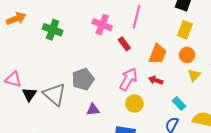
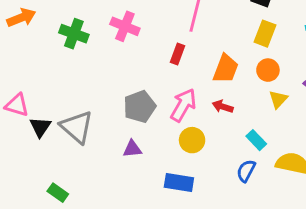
pink cross: (102, 25) -> (125, 26), moved
red rectangle: (124, 44) -> (177, 54), turned 56
gray pentagon: (83, 79) -> (140, 107), moved

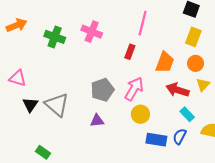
pink triangle: (17, 105) -> (18, 78), moved
red arrow: (223, 107) -> (178, 90), moved, size x1.5
blue rectangle: (179, 182) -> (156, 140), moved

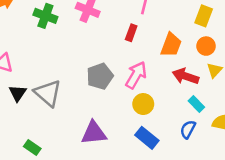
purple triangle: (97, 121) -> (94, 133), moved, size x1.6
blue rectangle: (156, 140) -> (147, 138), moved, turned 30

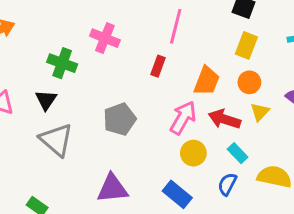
green cross: (45, 16) -> (62, 63), moved
pink arrow: (136, 75) -> (183, 118), moved
black triangle: (18, 93) -> (46, 100), moved
yellow circle: (143, 104) -> (193, 153), moved

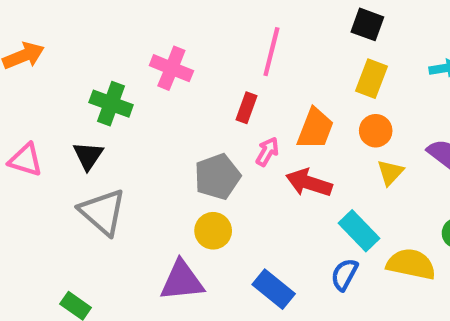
pink arrow: (183, 118) -> (267, 152), moved, size x0.6
gray pentagon: (120, 119) -> (217, 177), moved
red arrow: (224, 119) -> (309, 183), moved
yellow circle: (193, 153) -> (213, 231), moved
cyan rectangle: (238, 153) -> (359, 231), size x1.4

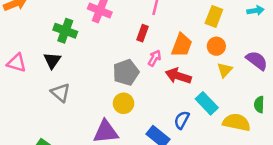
gray triangle: (103, 212) -> (60, 93), size x0.7
blue semicircle: (344, 275) -> (182, 120), moved

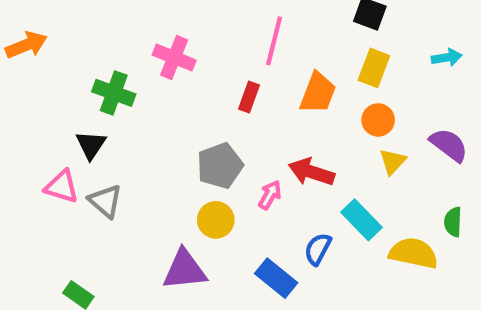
orange trapezoid: (182, 45) -> (318, 93), moved
pink arrow: (154, 58) -> (270, 195), moved
pink triangle: (16, 63) -> (62, 187), moved

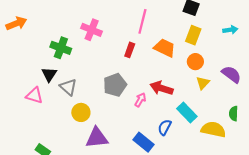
orange trapezoid: (318, 93) -> (165, 48), turned -85
gray triangle: (105, 201) -> (68, 87), moved
yellow circle: (216, 220) -> (81, 112), moved

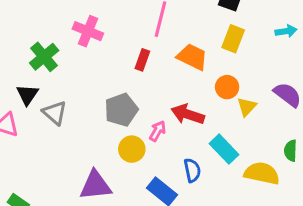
green cross: (61, 48) -> (44, 57), turned 30
orange circle: (195, 62) -> (227, 87), moved
yellow circle: (81, 112) -> (132, 149), moved
blue semicircle: (165, 127) -> (192, 170), turned 140

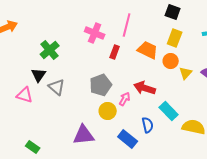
pink cross: (88, 31) -> (95, 33), moved
orange circle: (227, 87) -> (171, 61), moved
yellow triangle: (247, 107) -> (186, 73), moved

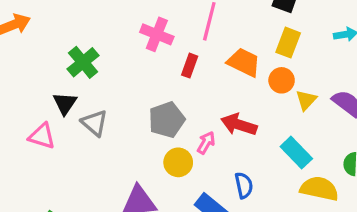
cyan rectangle: (169, 111) -> (296, 153), moved

